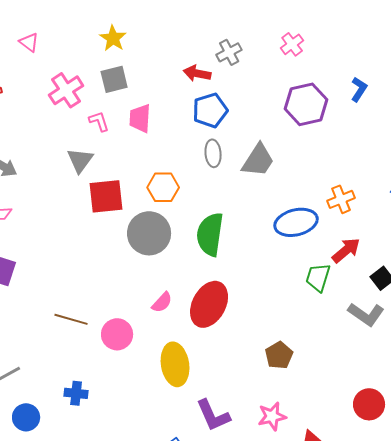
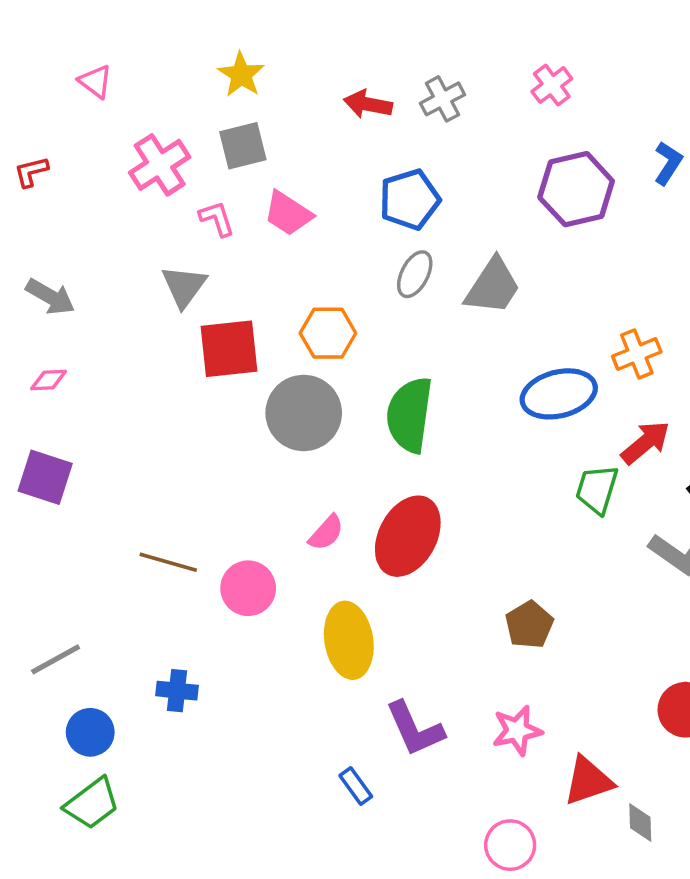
red arrow: (197, 73) -> (368, 104), moved
pink trapezoid: (140, 118) -> (288, 213), turned -60
gray ellipse: (213, 153) -> (415, 274), turned 32

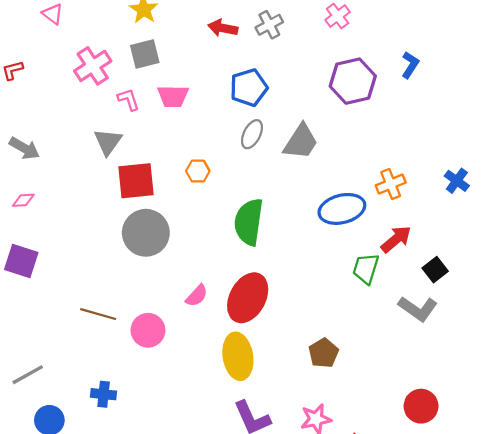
pink trapezoid: (288, 213) -> (173, 96), turned -32
orange hexagon: (328, 333) -> (198, 171), size x0.7
gray circle: (304, 413) -> (146, 233), moved
yellow ellipse: (349, 640) -> (238, 356), moved

